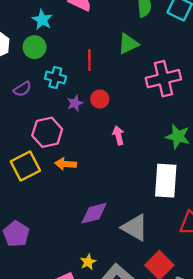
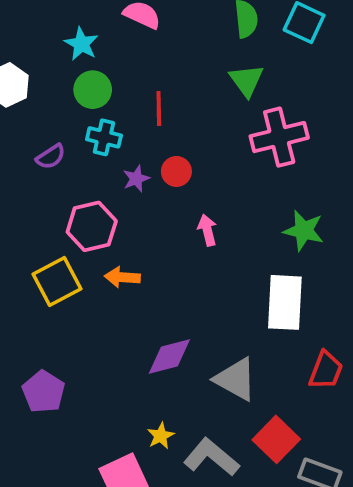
green triangle: (128, 44) -> (246, 80), moved, turned -40
green circle: (35, 47) -> (93, 90), moved

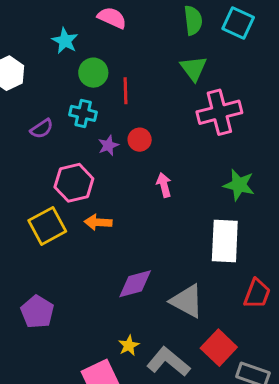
green circle: (93, 90) -> (93, 73), moved

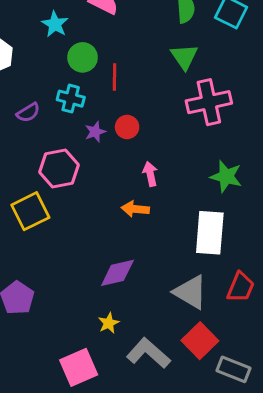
orange arrow: (98, 222) -> (135, 209), moved
gray triangle: (187, 301) -> (191, 292), moved
yellow star: (129, 345) -> (109, 323), moved

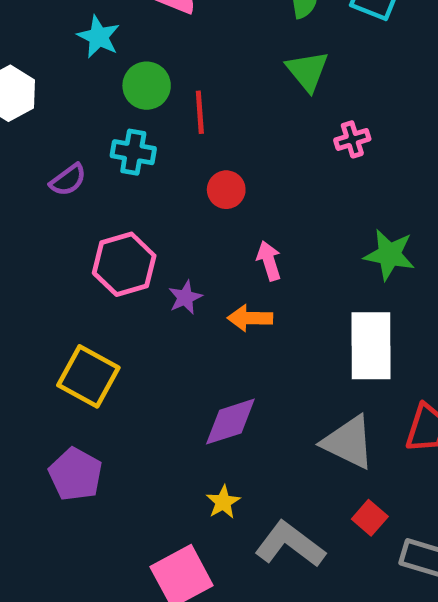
pink cross: (209, 102) -> (352, 139), size x0.5
purple star: (95, 132) -> (185, 297), moved
yellow square: (30, 211) -> (88, 376), moved, turned -30
red square: (200, 341) -> (370, 518), size x0.6

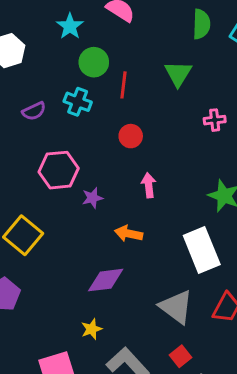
green triangle: (307, 71) -> (178, 74), moved
orange arrow: (250, 318) -> (129, 234), moved
white rectangle: (371, 346) -> (202, 250), turned -33

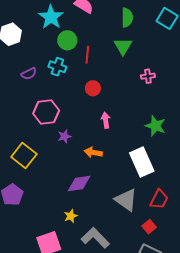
green semicircle: (201, 24) -> (127, 18), moved
cyan star: (70, 26) -> (51, 17), size x1.4
purple star: (92, 198) -> (64, 136), moved
red square: (180, 356) -> (149, 227), moved

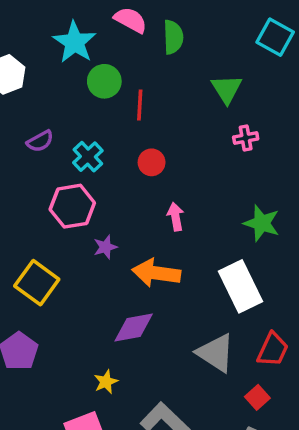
green semicircle: (127, 18) -> (173, 37), moved
green triangle: (123, 46) -> (227, 89), moved
cyan cross: (57, 67) -> (88, 157), moved, turned 30
orange arrow: (93, 152) -> (156, 273), size x1.5
yellow star: (71, 216) -> (106, 382), moved

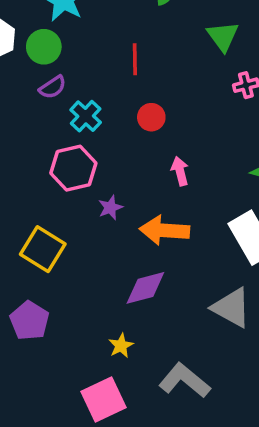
green circle: (104, 81) -> (44, 47), moved
purple semicircle: (40, 141) -> (52, 87), moved

